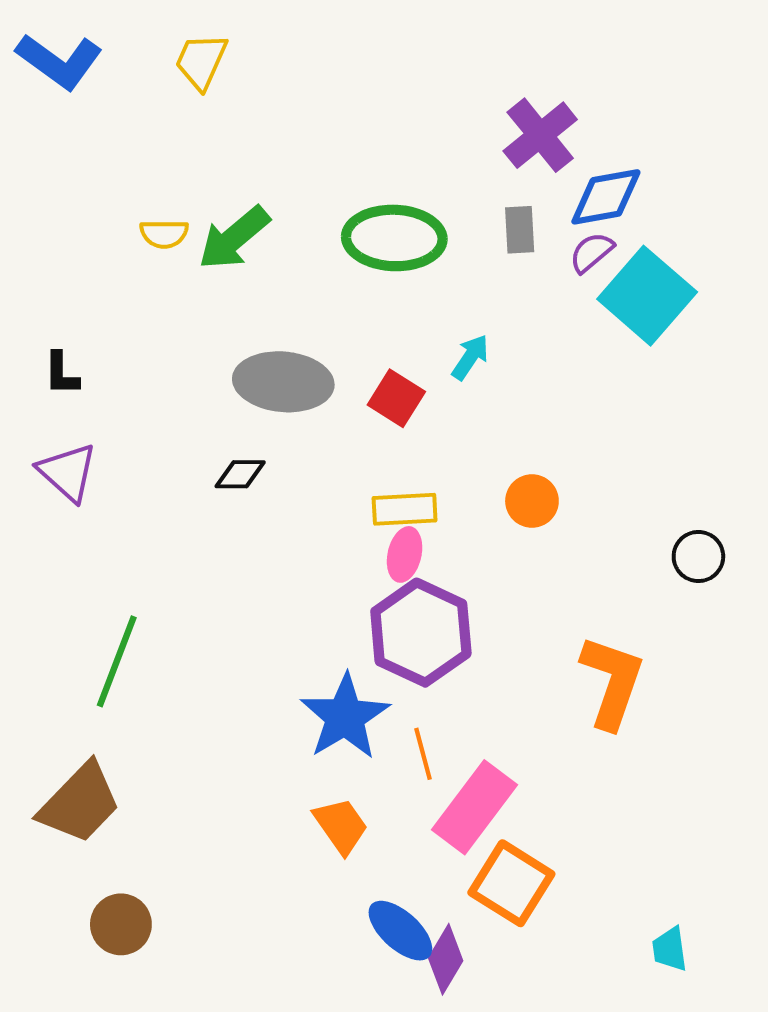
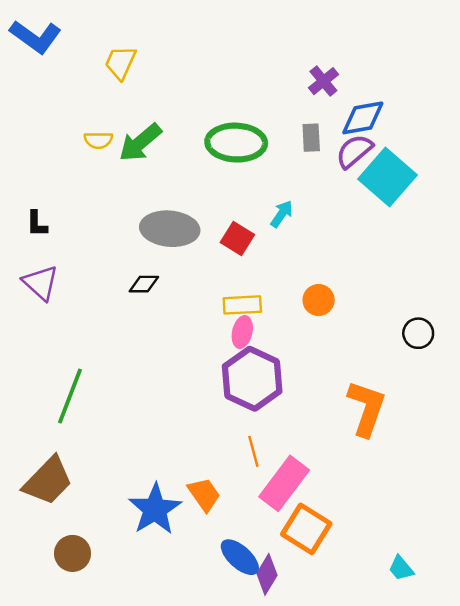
yellow trapezoid: (201, 61) -> (120, 63), moved
purple cross: (540, 135) -> (323, 81), size x0.7
purple semicircle: (592, 252) -> (354, 151), size x1.4
blue star: (345, 717) -> (155, 509), moved
cyan trapezoid: (670, 949) -> (401, 568), turned -32

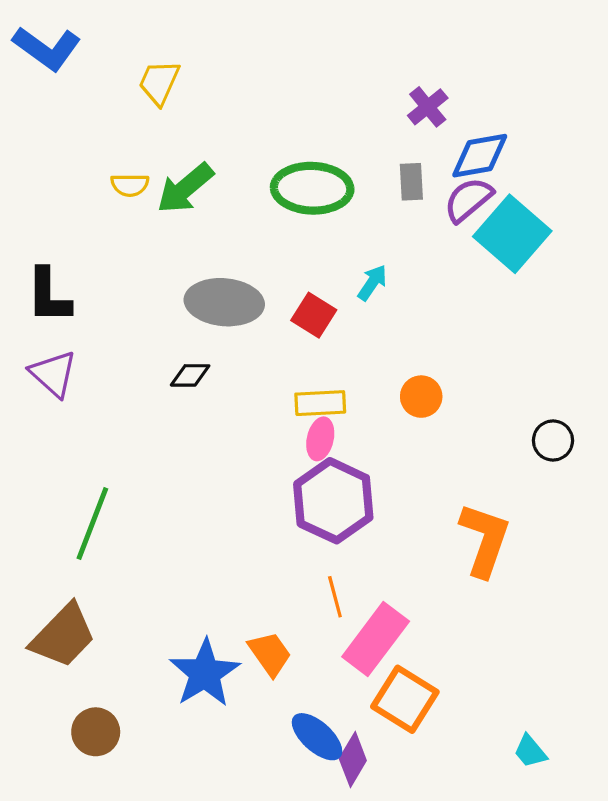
black L-shape: (37, 224) -> (48, 296), size x1.6

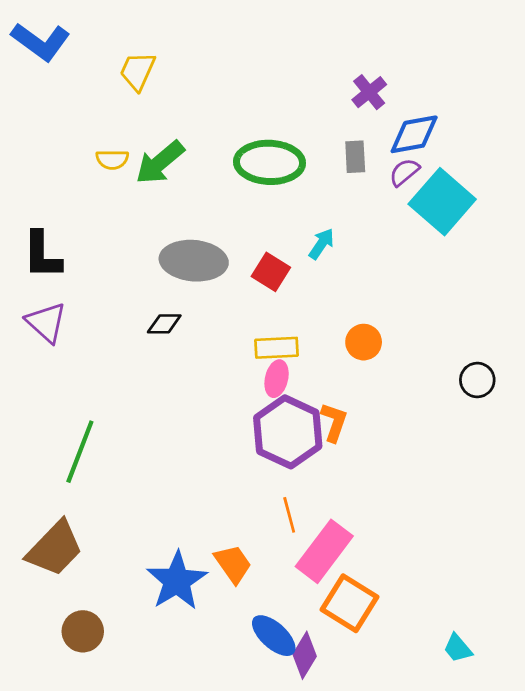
purple semicircle: (468, 200) -> (404, 172), size x0.7
orange L-shape: (485, 540) -> (334, 422), moved, size x0.6

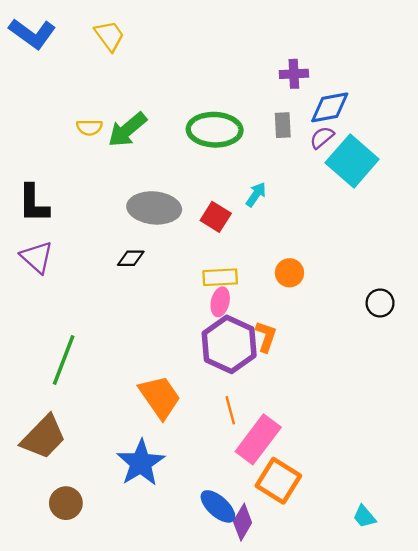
yellow trapezoid: (138, 71) -> (109, 36), moved, turned 120
purple cross: (369, 92) -> (294, 74), turned 36
orange trapezoid: (233, 564) -> (160, 397), moved, size x1.4

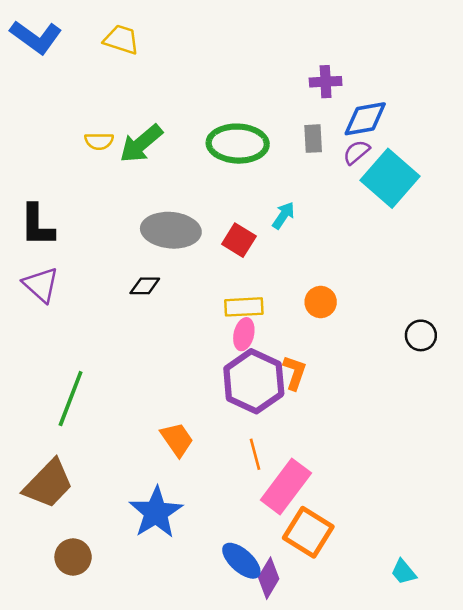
yellow trapezoid: (109, 36) -> (121, 40), turned -36
orange trapezoid: (160, 397) -> (177, 439), size x0.7

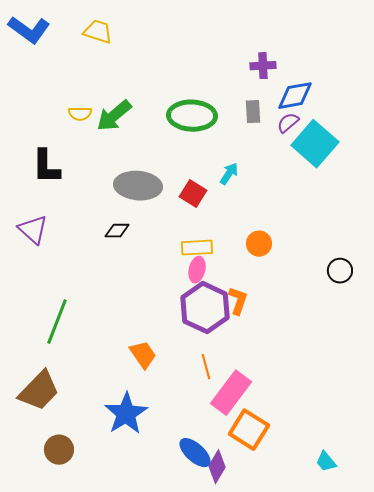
black L-shape: (37, 225) -> (46, 167), moved

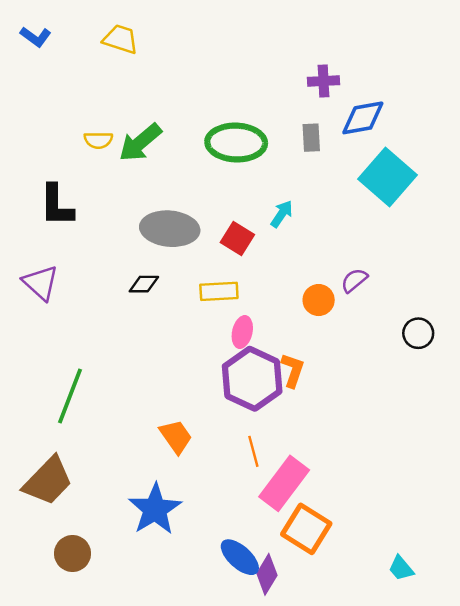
blue L-shape: (29, 30) -> (36, 37), size x0.6
purple semicircle: (288, 123) -> (354, 280), moved
yellow rectangle: (197, 248) -> (219, 291), moved

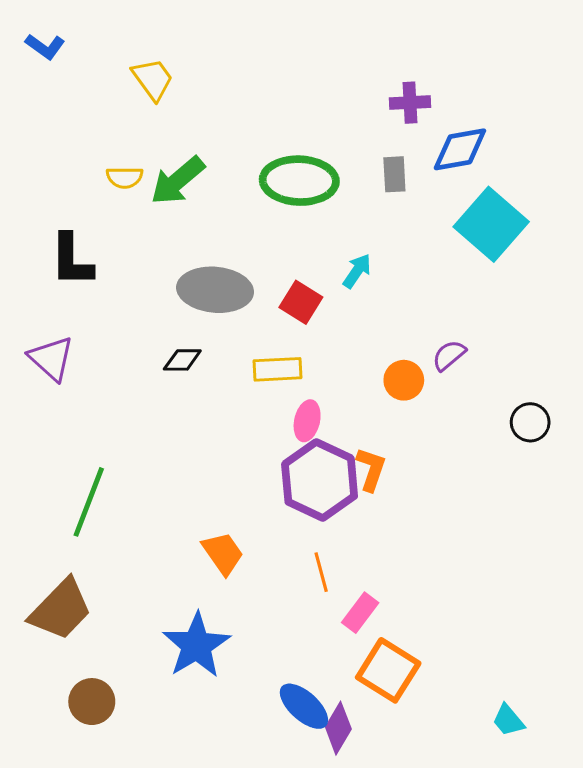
yellow trapezoid: (120, 39) -> (153, 79), moved, turned 36
pink rectangle: (284, 483) -> (360, 613), size x0.6

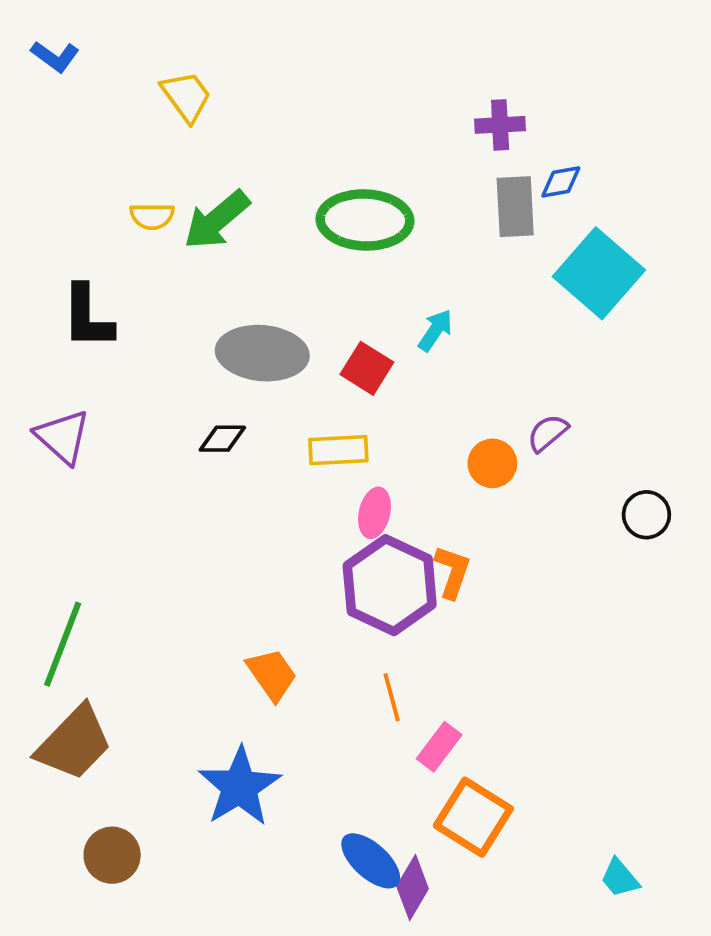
blue diamond: (460, 149) -> (561, 182), size x0.6
gray rectangle: (394, 174) -> (515, 207), moved, size x1.4
green line: (89, 502) -> (63, 644), moved

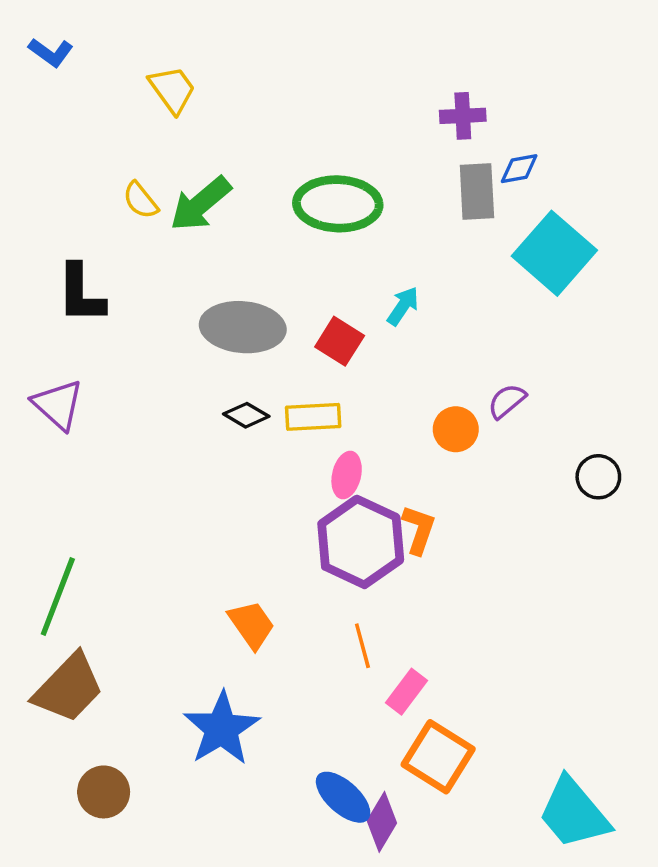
yellow semicircle: (152, 216) -> (141, 200), turned 51
black diamond: (222, 439) -> (246, 415), moved, turned 30
cyan trapezoid: (620, 878) -> (574, 813), size x2.0

